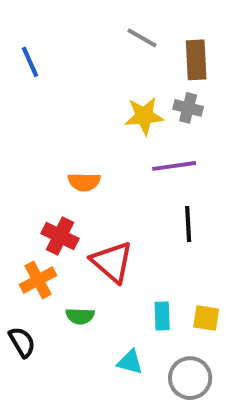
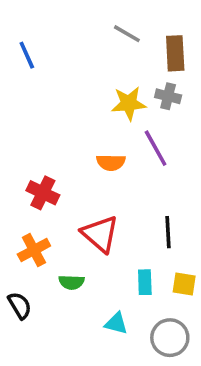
purple line: (174, 166) -> (156, 148), turned 69
orange semicircle: (84, 182) -> (111, 162), moved
black line: (188, 224) -> (168, 232), moved
red cross: (60, 236) -> (43, 193), moved

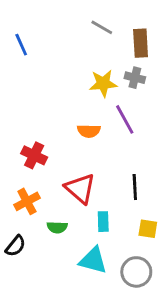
cyan rectangle: (145, 282) -> (103, 222), moved
black semicircle: (20, 305) -> (15, 246), turned 70
cyan triangle: (116, 323) -> (93, 260), size x1.5

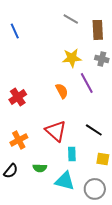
gray cross: (135, 78) -> (102, 59), moved
orange semicircle: (89, 131) -> (62, 91), turned -119
red cross: (34, 155) -> (18, 97), moved, turned 30
black line: (135, 187) -> (94, 130), turned -54
green semicircle: (57, 227) -> (40, 168), moved

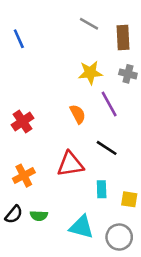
black line: (94, 130) -> (107, 148), moved
red triangle: (56, 131) -> (70, 164), turned -50
cyan rectangle: (72, 154) -> (102, 189), moved
green semicircle: (40, 168) -> (39, 216), moved

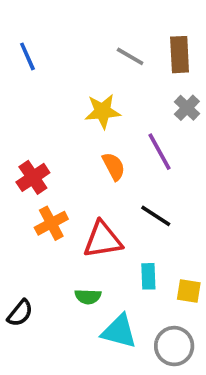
gray line: (89, 24) -> (130, 56), moved
yellow star: (90, 73) -> (103, 111), moved
gray cross: (128, 74) -> (187, 108), turned 30
orange cross: (24, 176) -> (51, 223), moved
green semicircle: (39, 216) -> (88, 297), moved

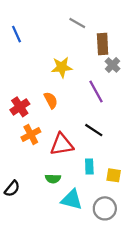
brown rectangle: (180, 55) -> (103, 44), moved
gray line: (130, 56) -> (77, 23), moved
orange semicircle: (114, 166) -> (51, 100), moved

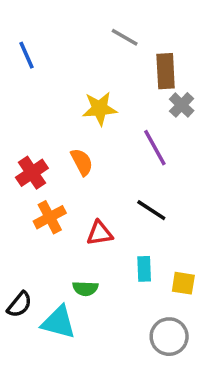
red triangle: (62, 144) -> (100, 233), size x0.7
cyan triangle: (72, 200) -> (59, 322), moved

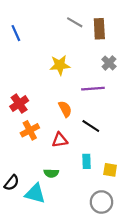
brown rectangle: (166, 71) -> (99, 29), moved
purple line: (155, 148) -> (93, 89), turned -65
orange semicircle: (82, 162) -> (65, 109), moved

